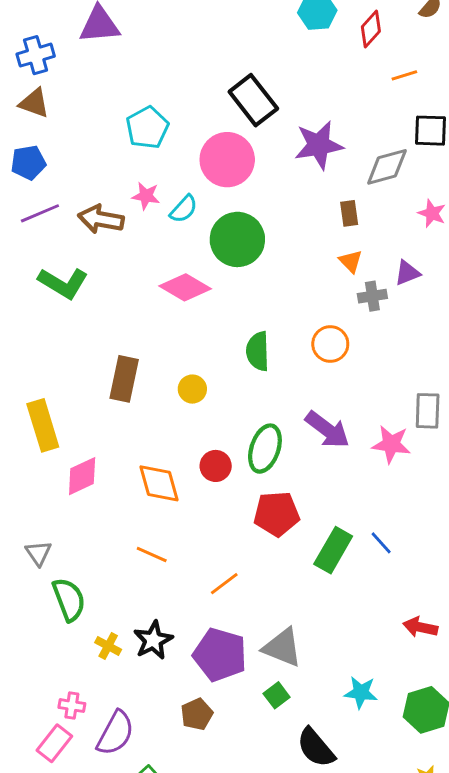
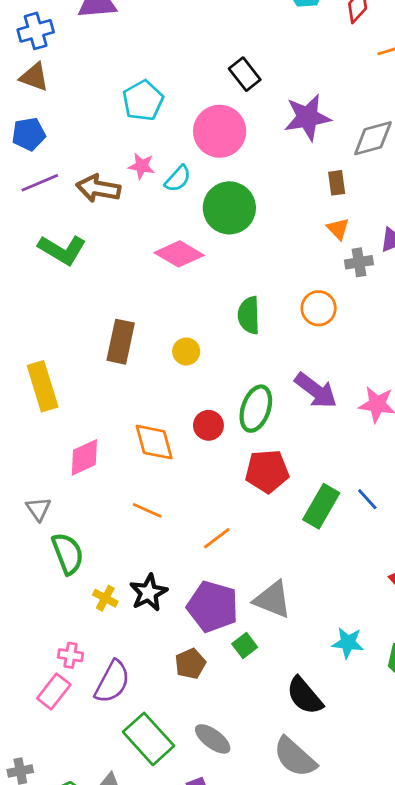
black rectangle: (253, 100) -> (245, 74), size x0.7
pink diamond: (82, 476) -> (84, 457), moved
green square: (277, 695) -> (245, 646), moved

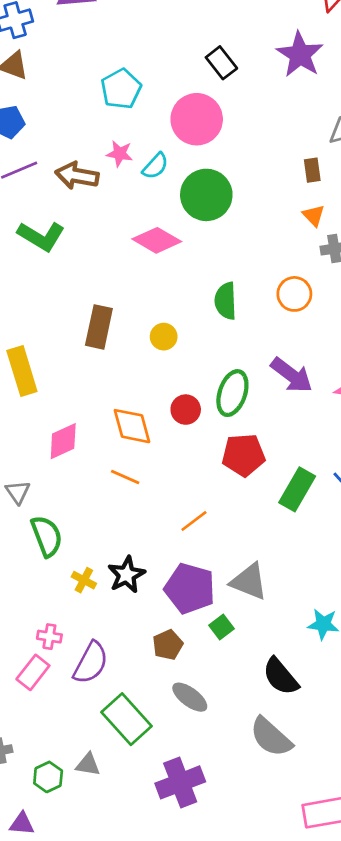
purple star: (307, 117) -> (300, 55), moved, turned -30
orange line: (147, 510) -> (125, 477), moved
gray ellipse: (213, 739) -> (190, 697), moved

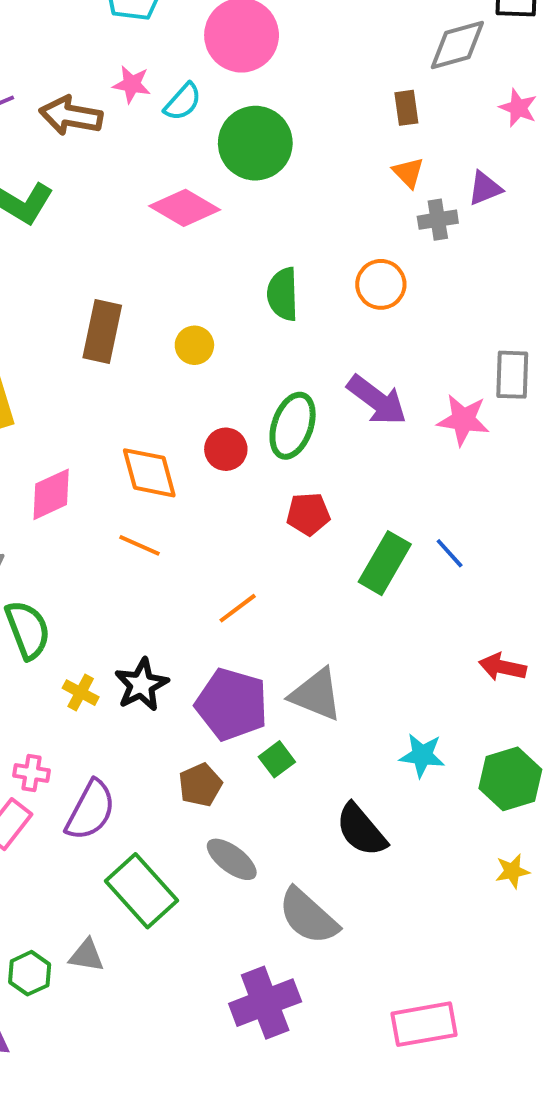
red pentagon: (243, 455) -> (308, 514), size x0.7
gray semicircle: (271, 737) -> (308, 916), moved
purple cross: (180, 782) -> (265, 1003), moved

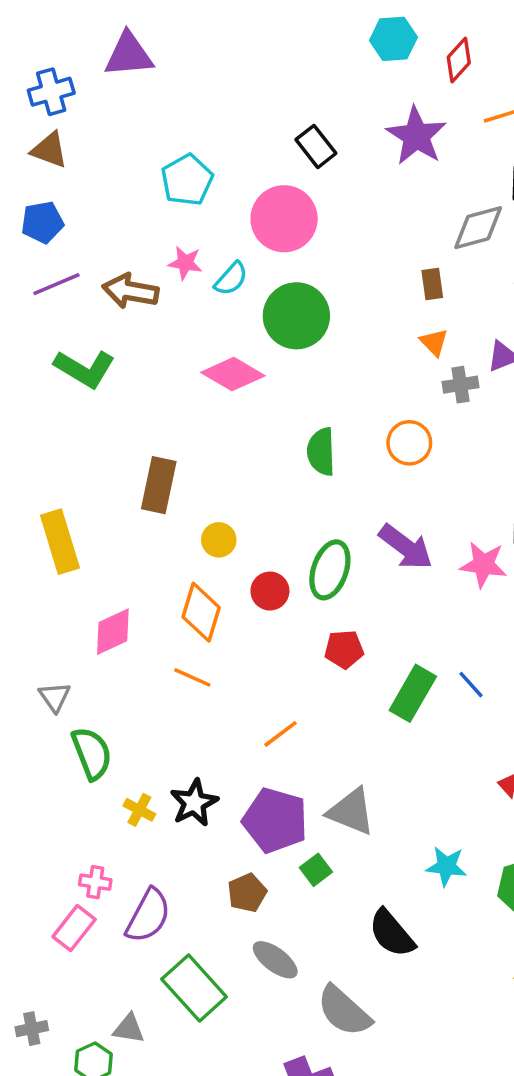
yellow circle: (194, 345) -> (219, 540), moved
orange diamond: (149, 473) -> (201, 612), turned 32
gray triangle: (87, 956) -> (129, 1029), moved

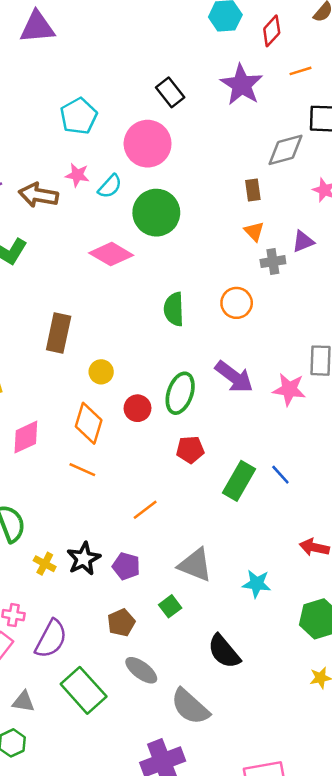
purple pentagon: (275, 820) -> (126, 566), moved, size x0.6
cyan star: (446, 866) -> (257, 584), moved
gray triangle: (129, 1029) -> (23, 702), moved

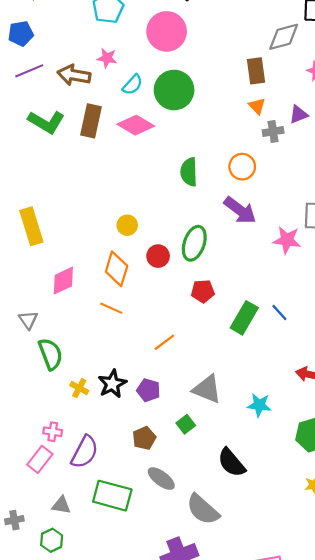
cyan semicircle: (110, 186) -> (133, 85), moved
brown rectangle: (253, 190) -> (256, 71), size x1.4
brown rectangle: (59, 333) -> (91, 121), moved
purple arrow: (234, 377) -> (240, 210), moved
green rectangle: (84, 690) -> (112, 496), turned -33

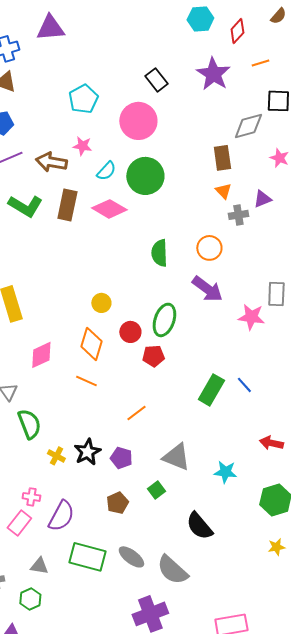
red pentagon: (203, 291) -> (153, 356), moved
gray ellipse: (161, 479) -> (131, 557), moved

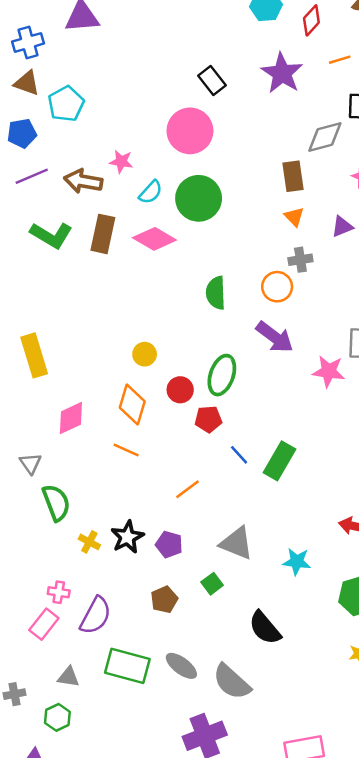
cyan pentagon: (83, 99) -> (66, 104), moved
gray cross: (238, 215) -> (300, 260), moved
blue line: (244, 385) -> (239, 455), moved

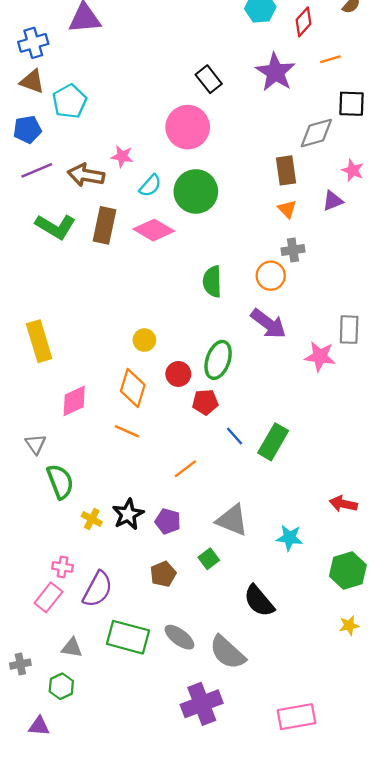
purple triangle: (342, 227) -> (333, 201), moved

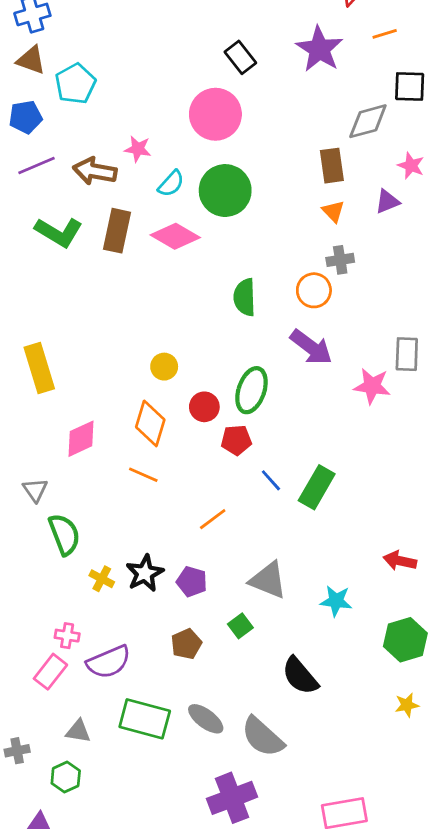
purple semicircle: (98, 589) -> (109, 662), turned 39

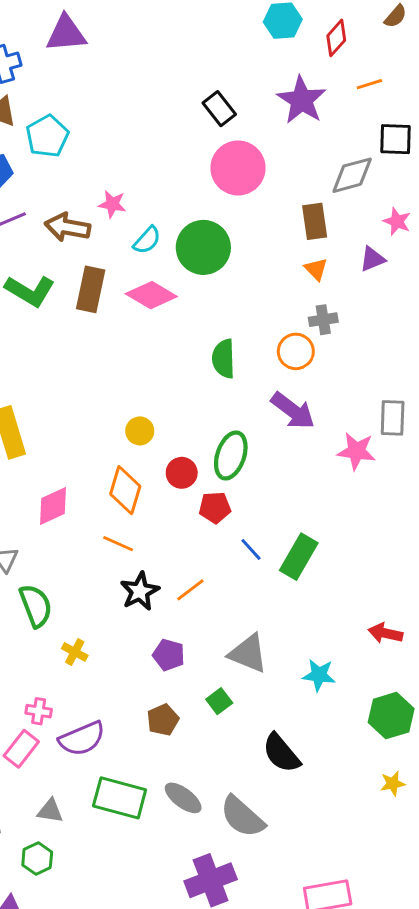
pink circle: (215, 114) -> (238, 168), moved
black star: (145, 573) -> (140, 591), moved

